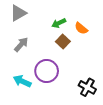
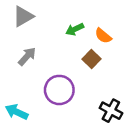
brown square: (63, 41) -> (92, 59), moved
cyan arrow: (22, 81) -> (17, 112), moved

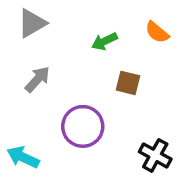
orange semicircle: (103, 36) -> (157, 32), moved
brown square: (92, 59) -> (128, 83), turned -30

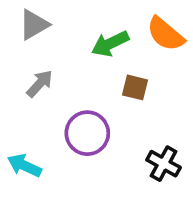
orange semicircle: (157, 32) -> (165, 34), size x1.5
green arrow: (104, 41) -> (110, 44), size x1.4

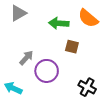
green arrow: (110, 44) -> (59, 23), turned 30
gray arrow: (40, 84) -> (26, 58), moved

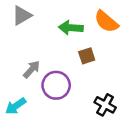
brown square: (72, 47) -> (87, 56), turned -32
cyan arrow: (13, 88) -> (16, 106), turned -60

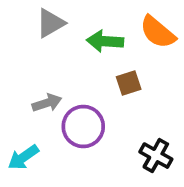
gray triangle: (22, 15) -> (51, 23), moved
gray arrow: (32, 69) -> (47, 103), turned 30

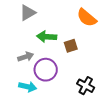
green arrow: (105, 41) -> (47, 37), moved
cyan arrow: (23, 157) -> (28, 87), moved, turned -132

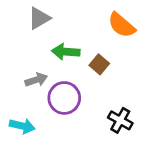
brown square: (71, 46) -> (99, 64), turned -32
cyan arrow: (28, 87) -> (22, 126), moved

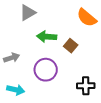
gray arrow: (36, 80) -> (12, 58), moved
black cross: (120, 120) -> (86, 86), turned -30

